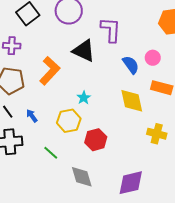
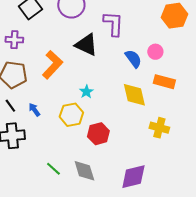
green line: (51, 153) -> (53, 169), moved

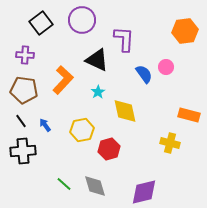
orange rectangle: (164, 82) -> (189, 115), moved
cyan star: (86, 92) -> (98, 92), moved
yellow diamond: (134, 95) -> (125, 111), moved

